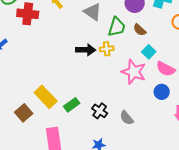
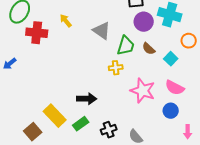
black arrow: (86, 50) -> (87, 99), moved
cyan square: (149, 52) -> (171, 59), moved
black cross: (100, 111) -> (109, 130), turned 35

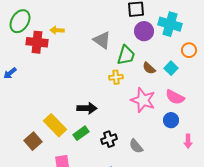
yellow arrow: (66, 21) -> (57, 30), moved, turned -48
brown semicircle: (149, 49) -> (149, 68), moved

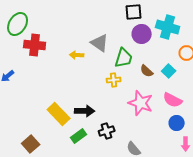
yellow arrow: (57, 30) -> (77, 55), moved
blue circle: (171, 120) -> (177, 123), moved
yellow rectangle: (55, 125) -> (59, 114), moved
black cross: (109, 139) -> (107, 131), moved

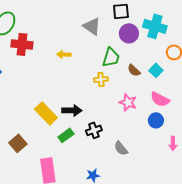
gray triangle: (100, 43) -> (92, 26), moved
pink star: (141, 103) -> (128, 102), size x0.7
blue circle: (177, 123) -> (156, 120), moved

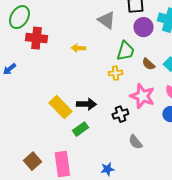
pink star: (128, 102) -> (142, 96), size x1.4
black cross: (94, 130) -> (120, 114), moved
brown square: (18, 143) -> (32, 161), moved

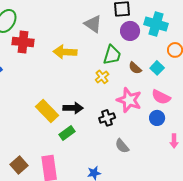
yellow arrow: (78, 48) -> (65, 52), size x1.6
yellow cross: (115, 73) -> (102, 77), turned -32

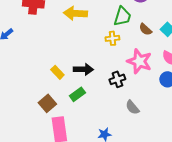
yellow cross: (102, 77) -> (112, 38), turned 32
yellow rectangle: (47, 111) -> (57, 72), size x0.6
brown square: (19, 165) -> (47, 103), moved

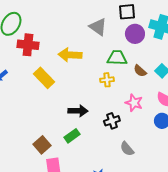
green trapezoid: (122, 16) -> (117, 58), turned -105
pink star: (139, 61) -> (134, 103), size x0.7
yellow rectangle: (57, 72) -> (44, 78), moved, size x1.5

